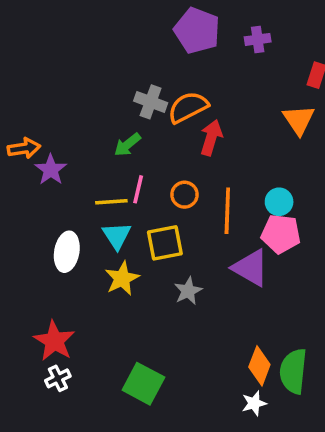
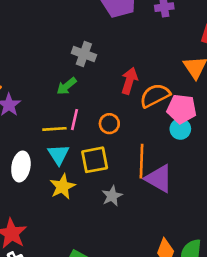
orange semicircle: (188, 107) -> (155, 95), moved
orange line: (227, 211) -> (141, 161), moved
pink pentagon: (281, 234) -> (182, 109), moved

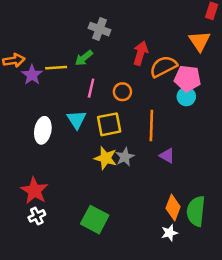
yellow line: (54, 129) -> (56, 68), moved
purple triangle: (159, 179) -> (167, 156), moved, size x0.6
yellow star: (62, 187) -> (106, 158), moved, turned -30

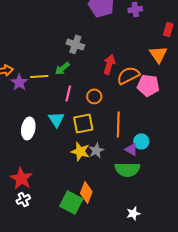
cyan circle: (186, 97) -> (141, 141), moved
orange diamond: (173, 207) -> (86, 192), moved
green semicircle: (196, 211) -> (127, 169), moved, turned -95

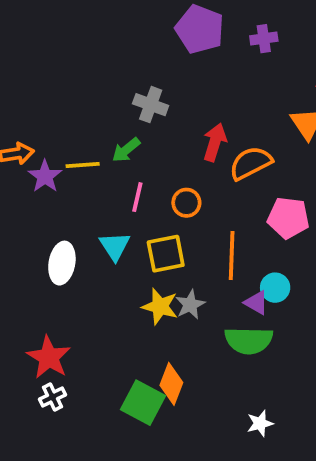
pink pentagon: (148, 85) -> (288, 218), moved

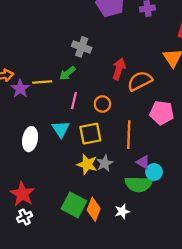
cyan circle: (275, 288) -> (154, 172), moved
green square: (143, 403) -> (74, 205), moved
white star: (260, 423) -> (122, 211), moved

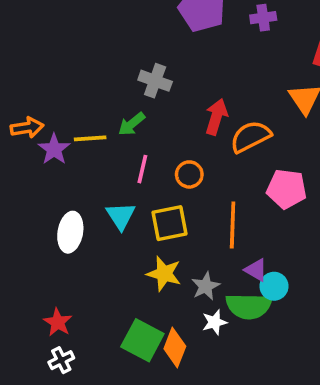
gray star: (105, 163) -> (205, 286), moved
red star: (22, 194) -> (58, 322), size x0.7
white star: (122, 211) -> (215, 322), moved

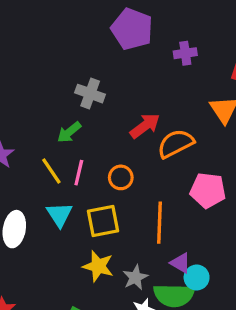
purple cross: (263, 18) -> (185, 53), moved
red arrow: (216, 117) -> (145, 126), turned 36
yellow line: (90, 138) -> (51, 171), moved, turned 60

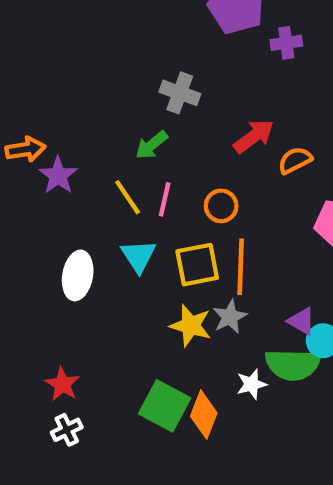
purple cross: (185, 53) -> (286, 43), moved
orange semicircle: (176, 144) -> (295, 160), size x0.7
orange line: (159, 223) -> (241, 267), moved
gray star: (135, 277) -> (230, 317), moved

